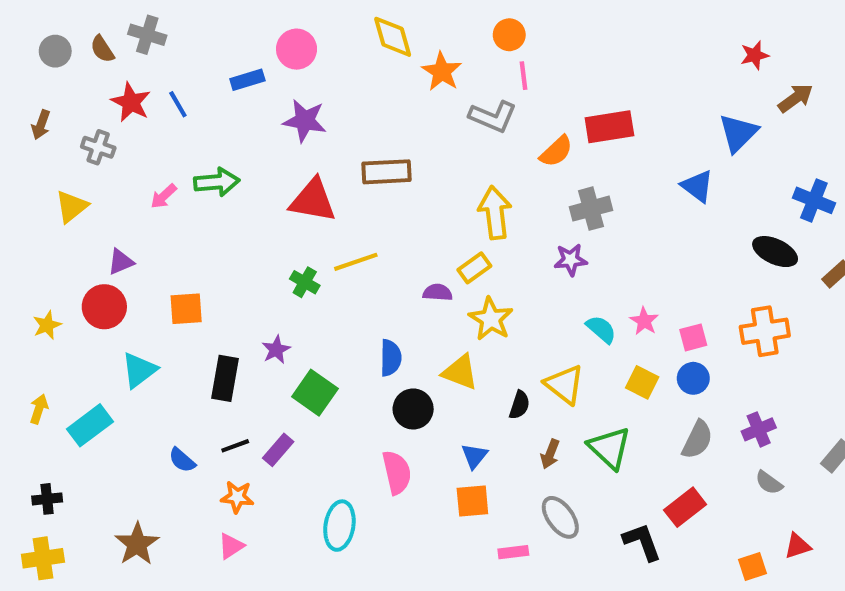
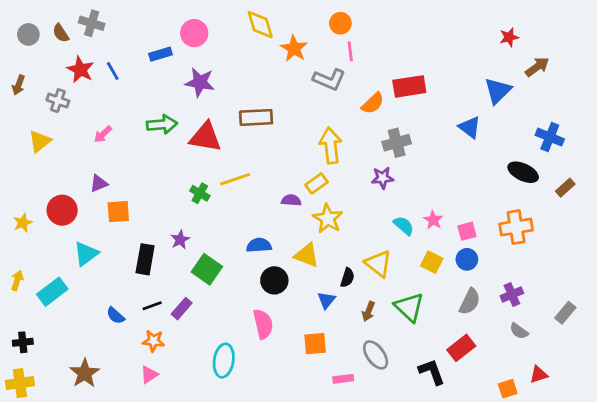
green arrow: (217, 182) -> (162, 124), moved
purple triangle: (121, 262) -> (99, 183), moved
blue semicircle: (391, 358) -> (259, 245), turned -95
blue triangle: (474, 456) -> (326, 300), moved

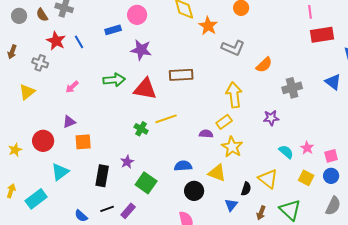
pink line: (350, 51) -> (310, 12), moved
red rectangle: (409, 86) -> (322, 35), moved
gray cross: (397, 143) -> (292, 88), moved

